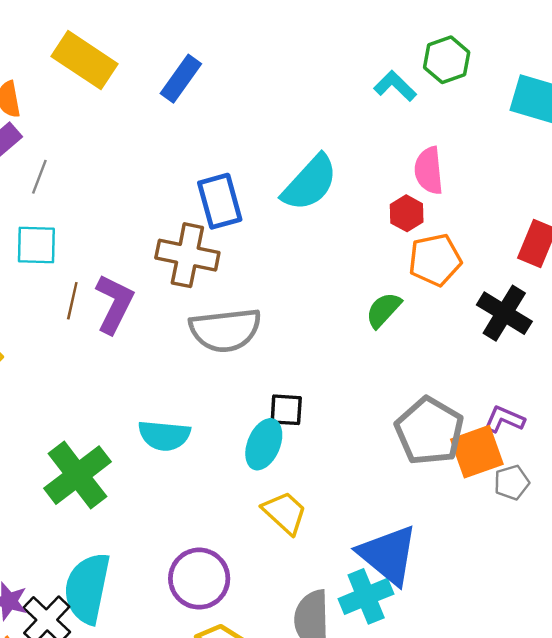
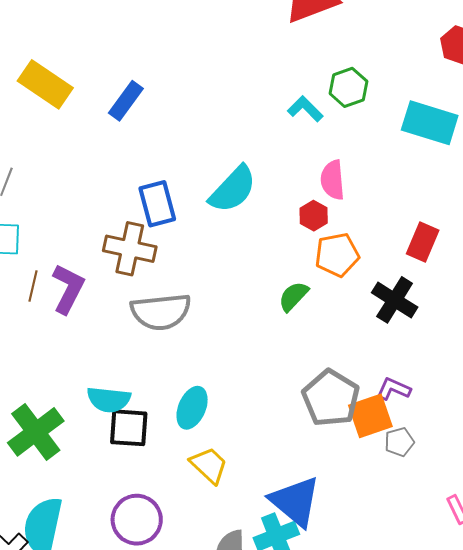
black square: (286, 410) -> (129, 428), moved, size x1.4

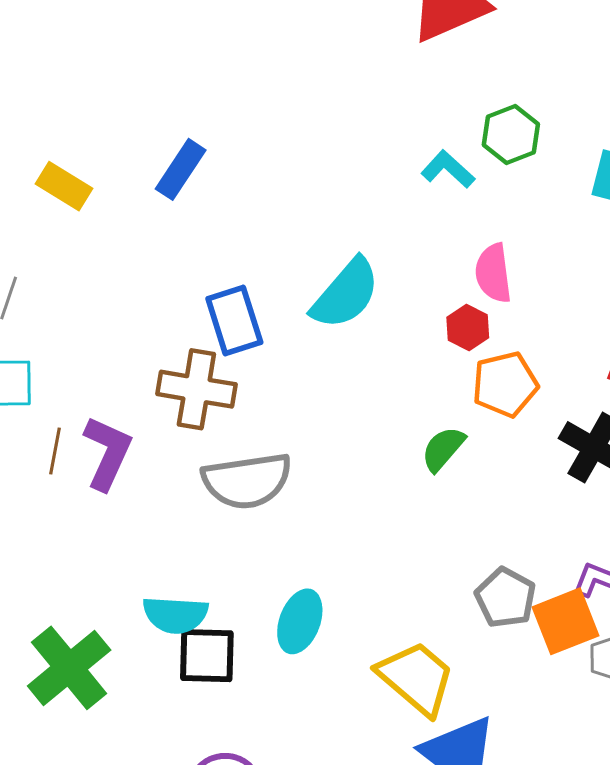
yellow rectangle: (45, 84) -> (64, 186), moved, size x0.7
gray pentagon: (331, 398) -> (505, 598), size x0.7
yellow trapezoid: (209, 465) -> (416, 678), moved, size x1.4

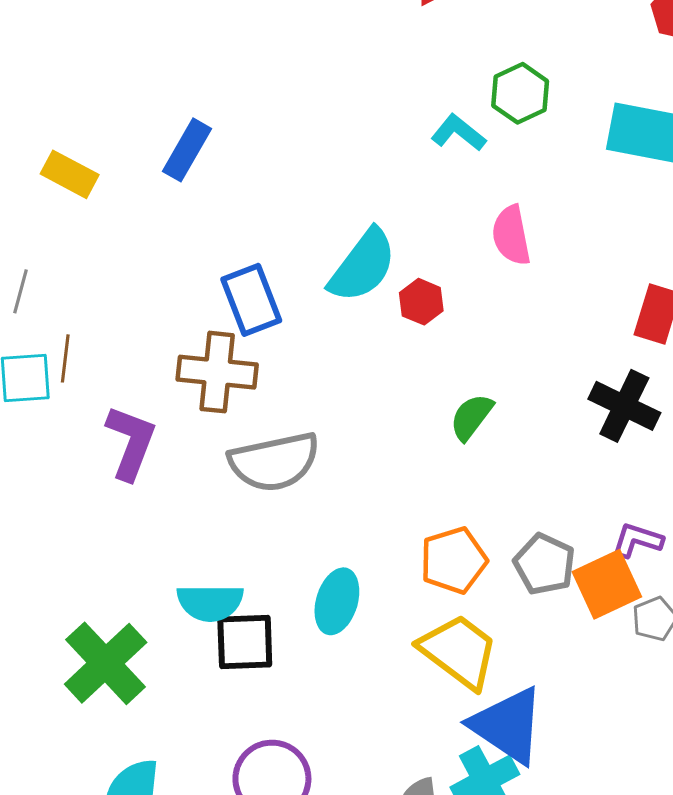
red hexagon: (468, 328) -> (421, 302), moved
orange pentagon: (505, 384) -> (454, 560), moved
brown line: (55, 451) -> (65, 358), moved

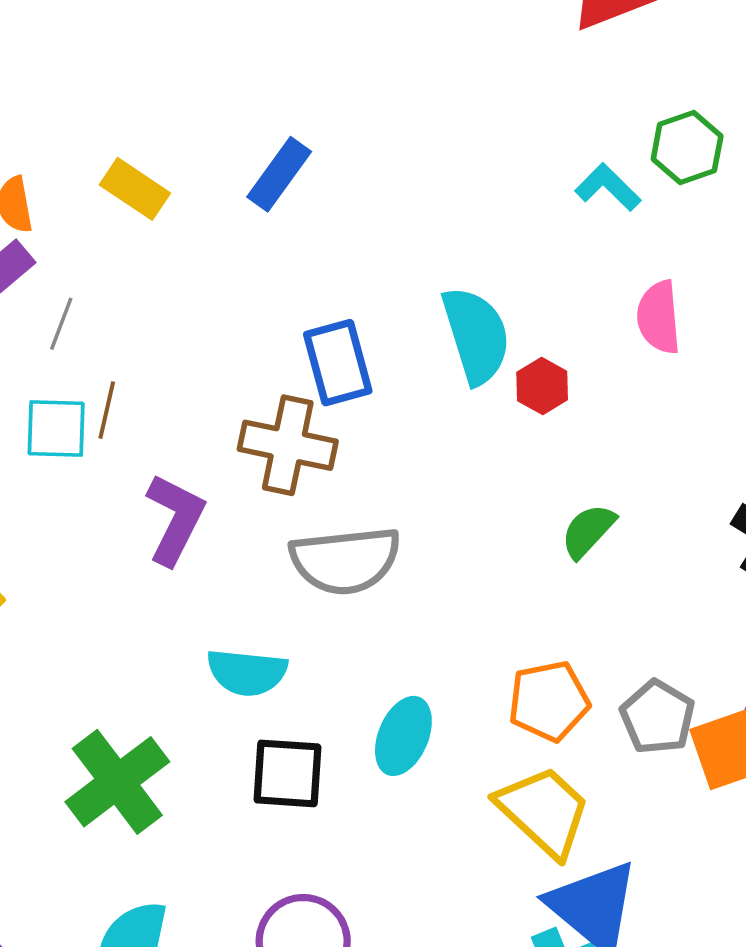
cyan semicircle: (363, 266) -> (476, 335), turned -60
cyan semicircle: (210, 603) -> (247, 672), moved

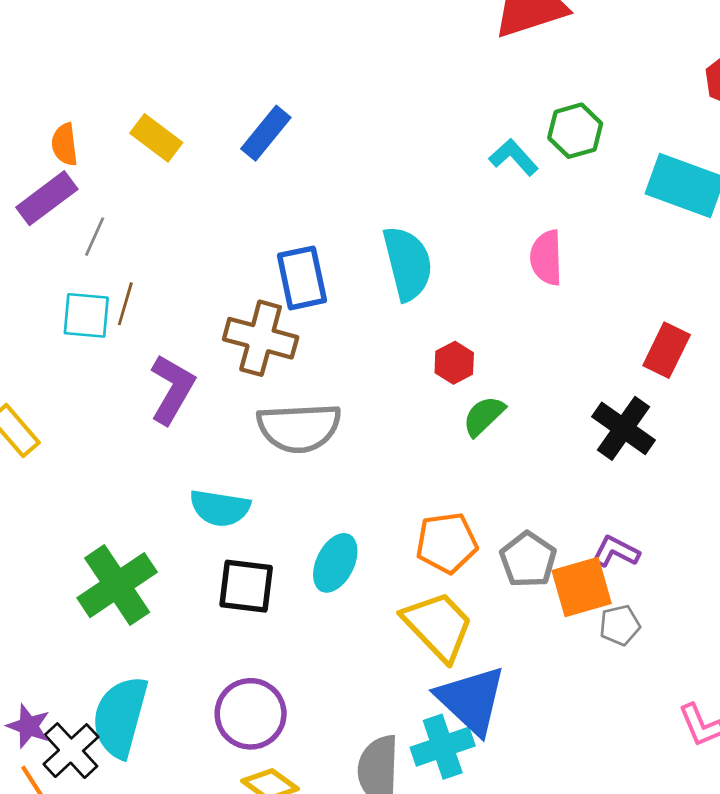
red hexagon: (542, 386) -> (454, 363), moved

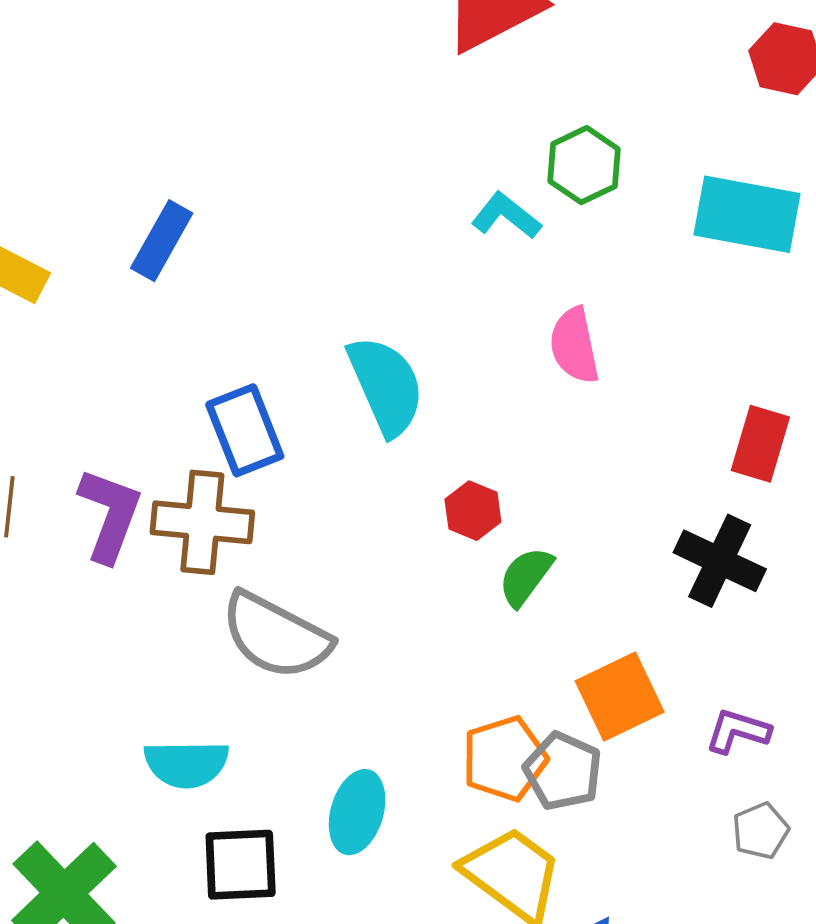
purple L-shape: (172, 389) -> (110, 515), moved
gray semicircle: (299, 428) -> (276, 636), turned 40
gray pentagon: (528, 560) -> (563, 771), moved
orange square: (582, 587) -> (620, 696), moved

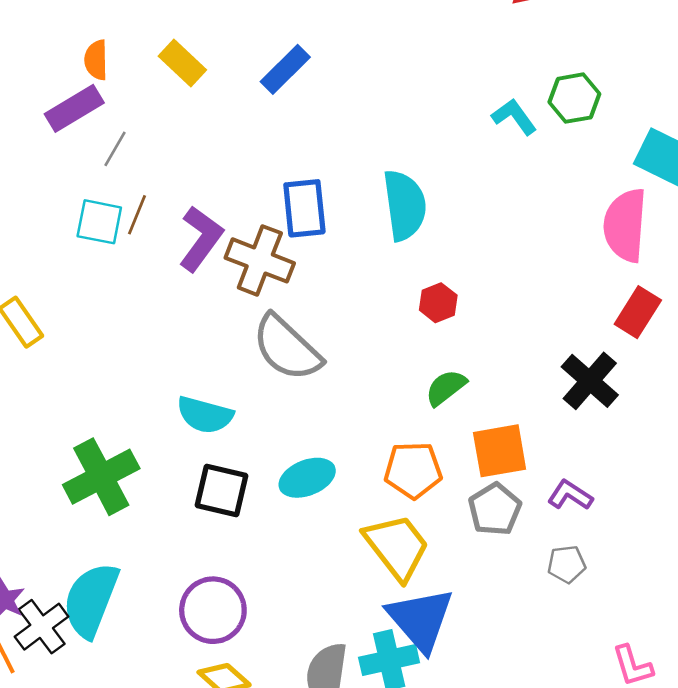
pink semicircle: (574, 345) -> (625, 225), moved, size x1.4
green semicircle: (526, 577) -> (446, 388), moved
gray pentagon: (563, 771) -> (495, 509), moved
cyan ellipse: (357, 812) -> (307, 478), turned 36

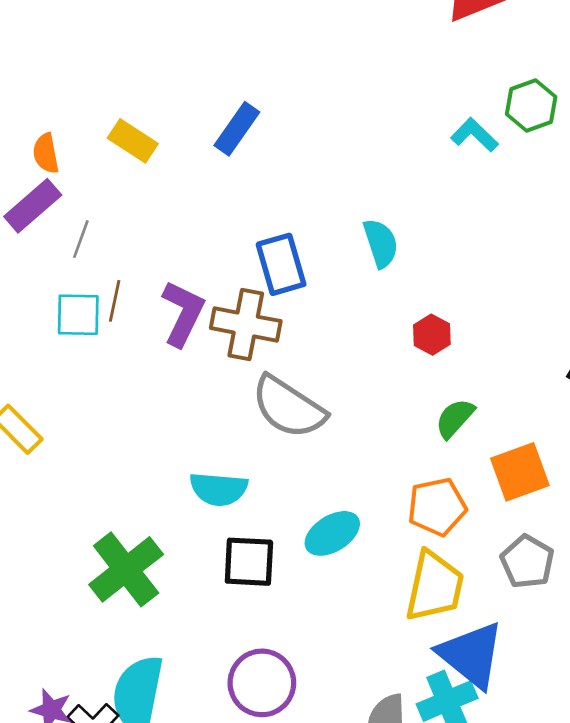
cyan semicircle: (405, 205) -> (381, 243), size x0.7
gray pentagon: (495, 509) -> (527, 562), moved
yellow trapezoid: (397, 547) -> (434, 586), turned 60

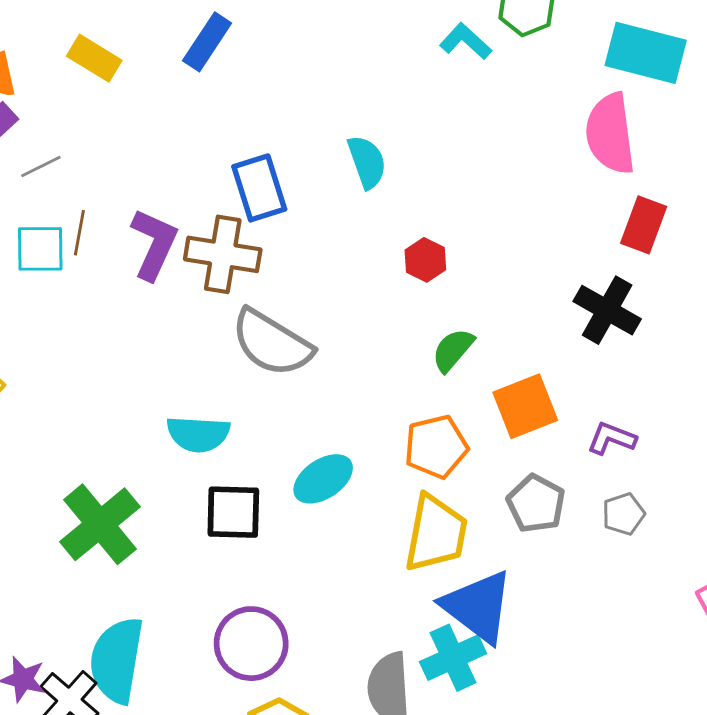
gray line: (81, 239) -> (41, 166), turned 45

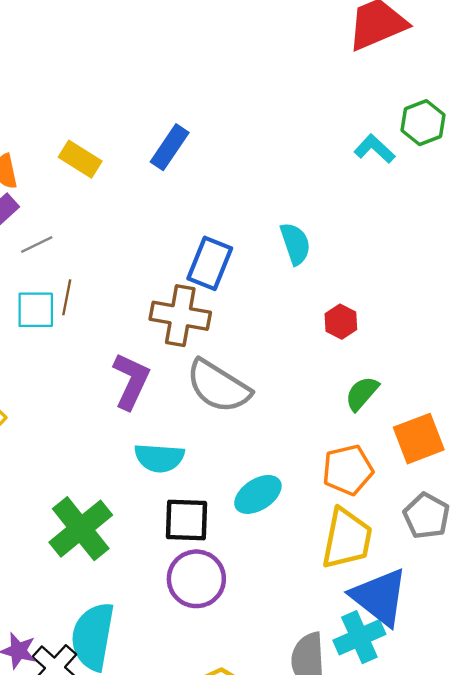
blue rectangle: (259, 188) -> (210, 263), turned 39
purple L-shape: (154, 244) -> (131, 381), moved
purple circle: (251, 644) -> (196, 579), moved

